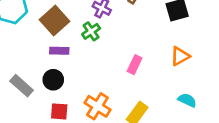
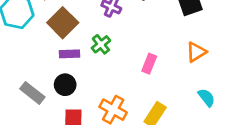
green cross: (91, 31) -> (101, 44), moved
cyan semicircle: (187, 100) -> (207, 97), turned 30

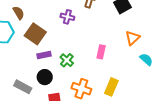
green cross: (101, 44) -> (67, 60), moved
cyan semicircle: (207, 97) -> (146, 59), moved

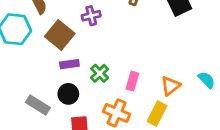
purple cross: (67, 17) -> (91, 16), moved, turned -32
orange triangle: (133, 38) -> (170, 86), moved
pink rectangle: (101, 52) -> (132, 81), moved

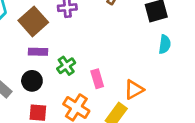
cyan semicircle: (207, 80) -> (165, 44), moved, turned 42
pink rectangle: (132, 81) -> (97, 79), turned -42

